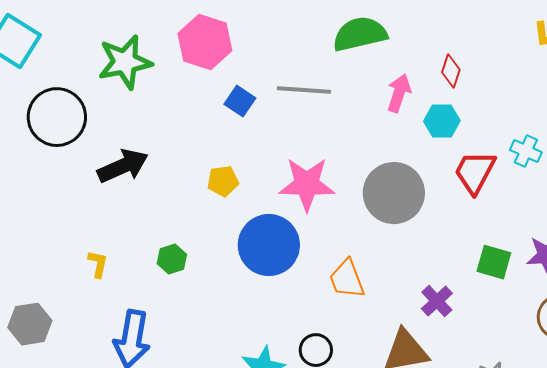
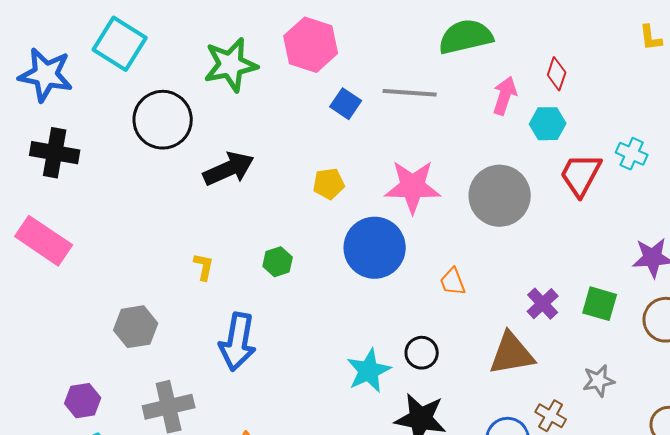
green square: (494, 262) -> (600, 304), moved
orange trapezoid: (347, 279) -> (453, 282), size x0.7

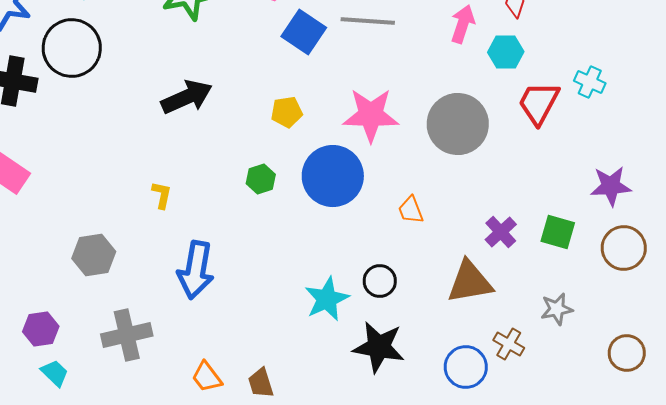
blue square: (346, 104) -> (304, 32), size x1.4
black circle: (163, 120) -> (72, 48), moved
green hexagon: (278, 262) -> (261, 179), moved

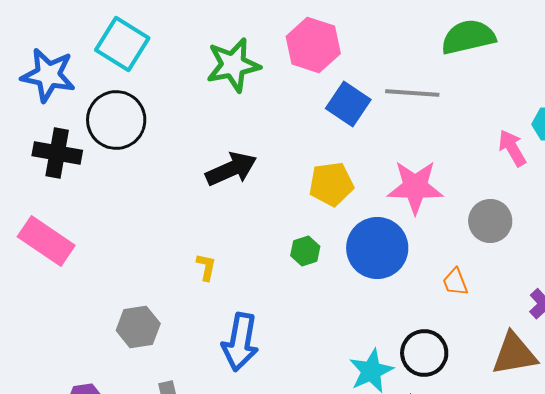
pink arrow: (463, 24) -> (512, 148), moved, turned -48
yellow pentagon: (287, 112) -> (331, 184), size x1.4
gray circle: (458, 124) -> (490, 221), moved, size x0.7
black circle: (380, 281) -> (424, 353), size x1.4

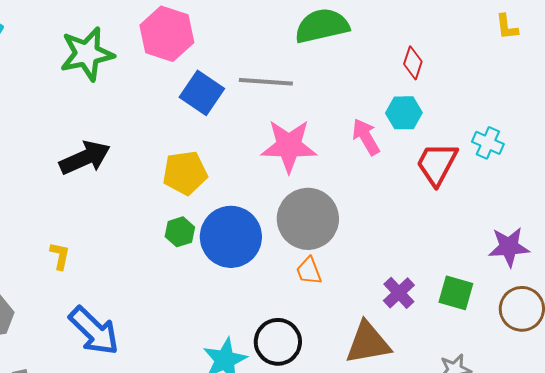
pink star: (415, 187) -> (289, 146), moved
gray circle: (490, 221) -> (308, 219), moved, size x1.4
green hexagon: (305, 251) -> (180, 232), moved
blue arrow: (240, 342) -> (94, 331), turned -56

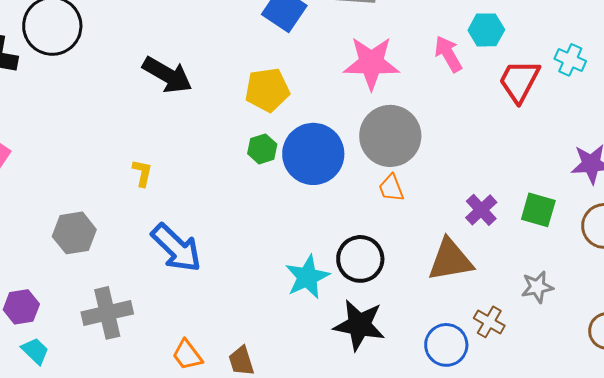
black arrow: (85, 158) -> (167, 75), turned 54

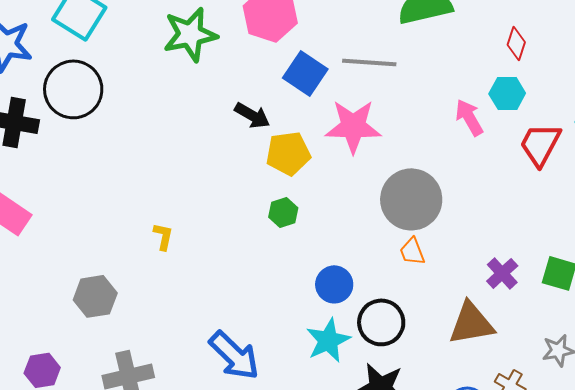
pink star: (371, 63) -> (353, 126), moved
black arrow: (167, 75) -> (252, 115), moved, size x0.7
blue circle: (313, 154) -> (334, 284), moved, size x0.6
blue arrow: (176, 248) -> (234, 355), moved

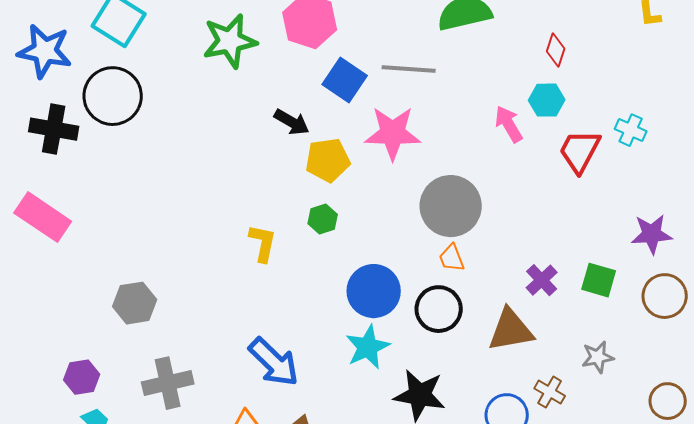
yellow L-shape: (163, 236) -> (263, 243), moved, size x1.4
blue circle: (334, 284) -> (374, 291), size x1.4
black circle: (381, 322) -> (439, 309), moved

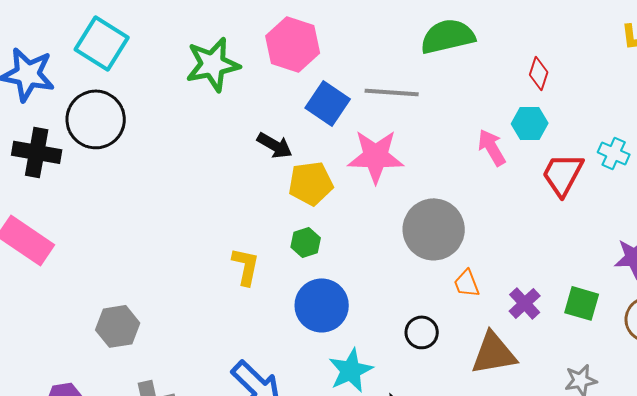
orange trapezoid: (452, 258) -> (467, 283), moved
blue circle: (374, 291) -> (322, 305), moved
black circle: (439, 309) -> (422, 332), size x0.7

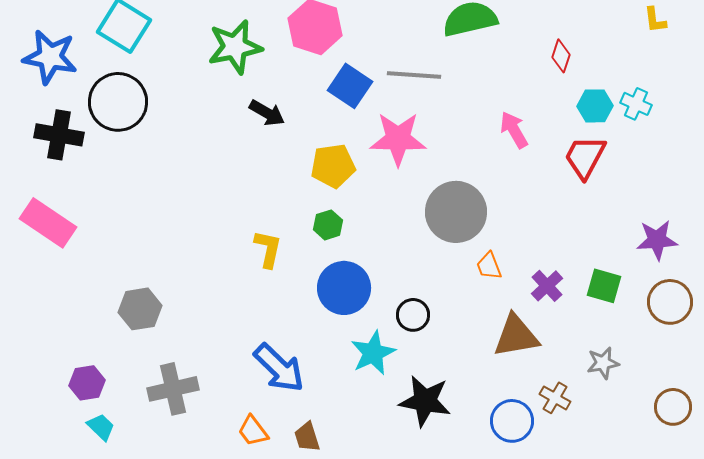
cyan hexagon: (530, 123) -> (595, 106), moved
black arrow: (275, 145) -> (267, 113), moved
cyan cross: (614, 153) -> (636, 104), moved
black circle: (422, 332) -> (413, 315), moved

